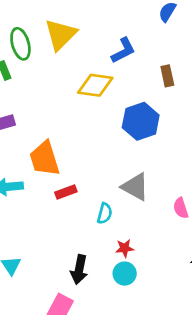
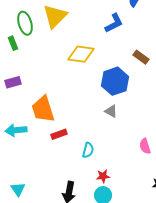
blue L-shape: (123, 50) -> (114, 23), moved
brown rectangle: (167, 76) -> (141, 57), moved, turned -42
gray triangle: (135, 187) -> (111, 111), moved, size x0.6

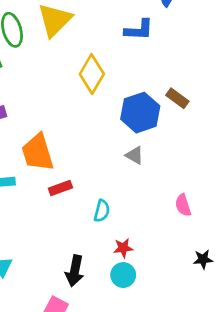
blue L-shape: (114, 23) -> (139, 30), turned 30
yellow diamond: (81, 54) -> (92, 74), turned -68
brown rectangle: (141, 57) -> (177, 98), moved

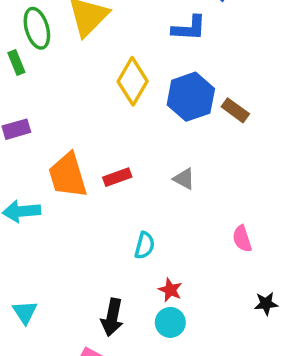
blue hexagon: (140, 113) -> (191, 97), moved
red rectangle: (60, 188) -> (117, 177), moved
red star: (123, 248) -> (170, 290), turned 30

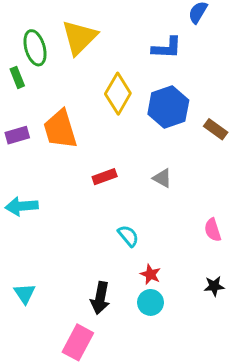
brown rectangle: (235, 110) -> (216, 129), moved
orange trapezoid: (68, 175) -> (60, 129), moved
cyan semicircle: (145, 245) -> (128, 236), turned -55
black star: (266, 304) -> (214, 286), moved

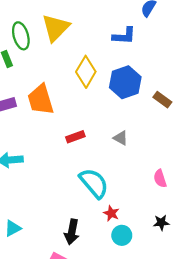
cyan semicircle: (128, 236) -> (94, 183), size x1.8
cyan triangle: (25, 294) -> (13, 228), turned 36
cyan circle: (150, 302) -> (122, 235), moved

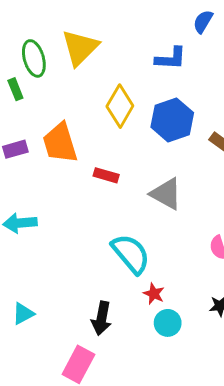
red rectangle: (75, 137) -> (106, 175), moved, turned 36
gray triangle: (121, 138) -> (166, 194), size x1.6

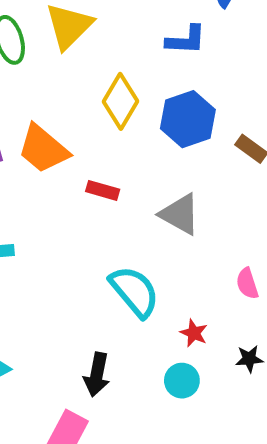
orange trapezoid: (60, 143) -> (43, 149), turned -33
red star: (154, 294) -> (194, 333), moved

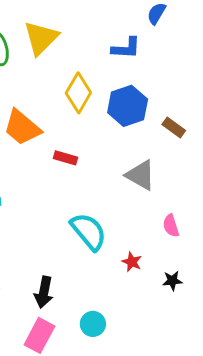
gray triangle: (180, 214) -> (141, 175), moved
black arrow: (97, 375) -> (44, 292), moved
cyan circle: (182, 381) -> (93, 324), moved

